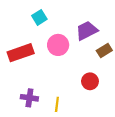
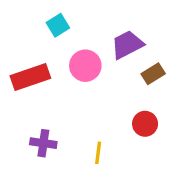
red circle: (90, 81) -> (145, 124), moved
yellow line: (57, 104) -> (98, 153), moved

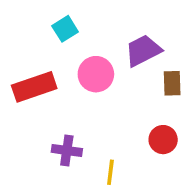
brown rectangle: (153, 74) -> (172, 83), turned -60
purple cross: (43, 143) -> (67, 150), moved

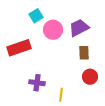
pink circle: (96, 74) -> (53, 30), moved
brown rectangle: (172, 83) -> (84, 53), moved

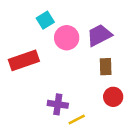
purple cross: (37, 83) -> (58, 104), moved
yellow line: (61, 95) -> (77, 119), turned 56

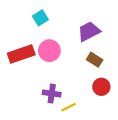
pink circle: (67, 38) -> (49, 51), moved
brown rectangle: (106, 67) -> (95, 60), turned -56

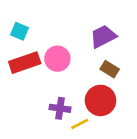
cyan square: (40, 18) -> (20, 31), moved, turned -35
red circle: (101, 87) -> (101, 100), moved, size x1.5

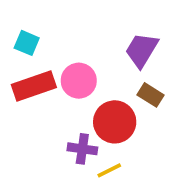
purple trapezoid: (103, 36) -> (142, 50), turned -32
red circle: (101, 100) -> (115, 122), moved

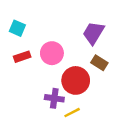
red rectangle: (34, 86) -> (22, 57), size x0.6

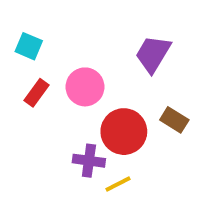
red rectangle: (22, 57) -> (36, 93), turned -35
brown rectangle: (99, 63) -> (174, 120), moved

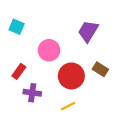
red rectangle: (36, 93) -> (19, 71), moved
purple cross: (89, 161) -> (32, 93), moved

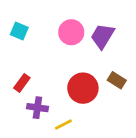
pink circle: (49, 50) -> (71, 32), moved
yellow line: (68, 106) -> (63, 124), moved

